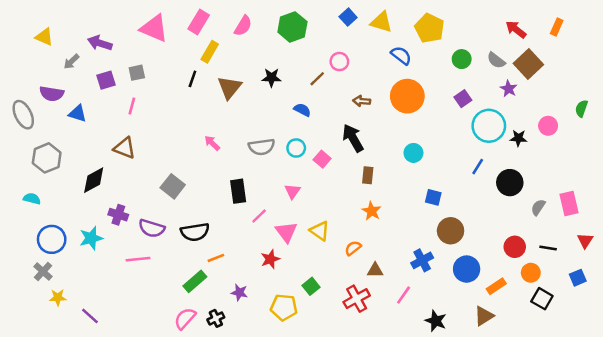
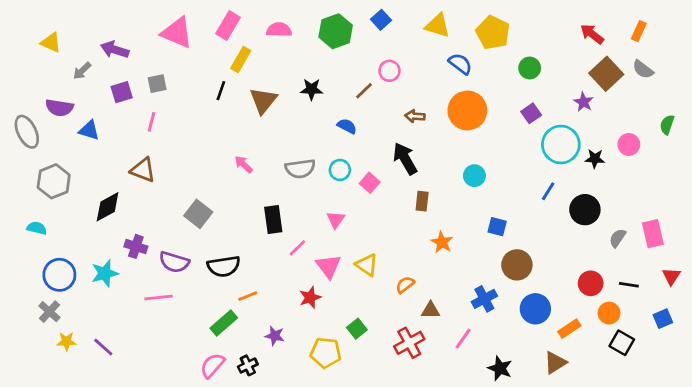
blue square: (348, 17) -> (381, 20), moved
pink semicircle: (243, 26) -> (279, 30), turned -120
gray semicircle: (496, 60) -> (643, 69), moved
orange star: (371, 211) -> (442, 242), moved
purple line: (90, 316) -> (103, 347), moved

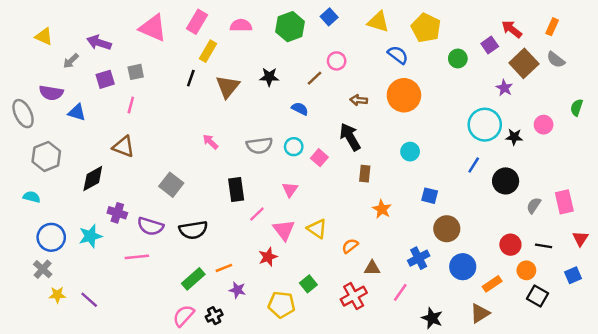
purple square: (531, 113) -> (490, 45), moved
orange line: (248, 296) -> (224, 268), moved

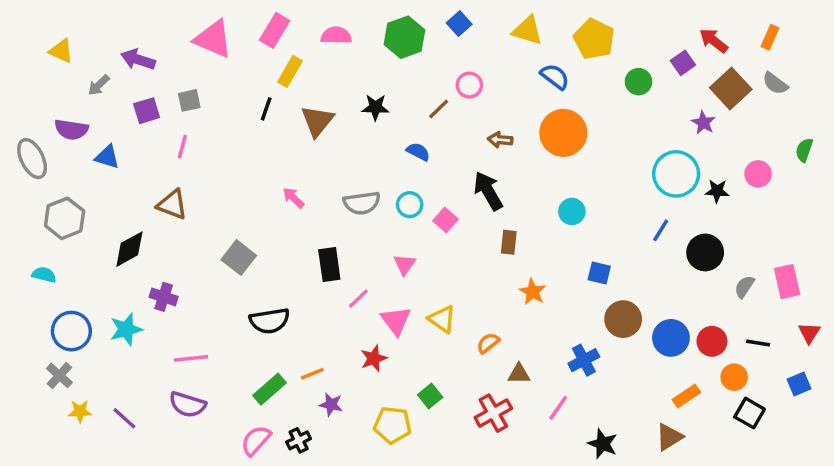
purple semicircle: (150, 226) -> (188, 405), moved
blue circle: (463, 267) -> (671, 338), moved

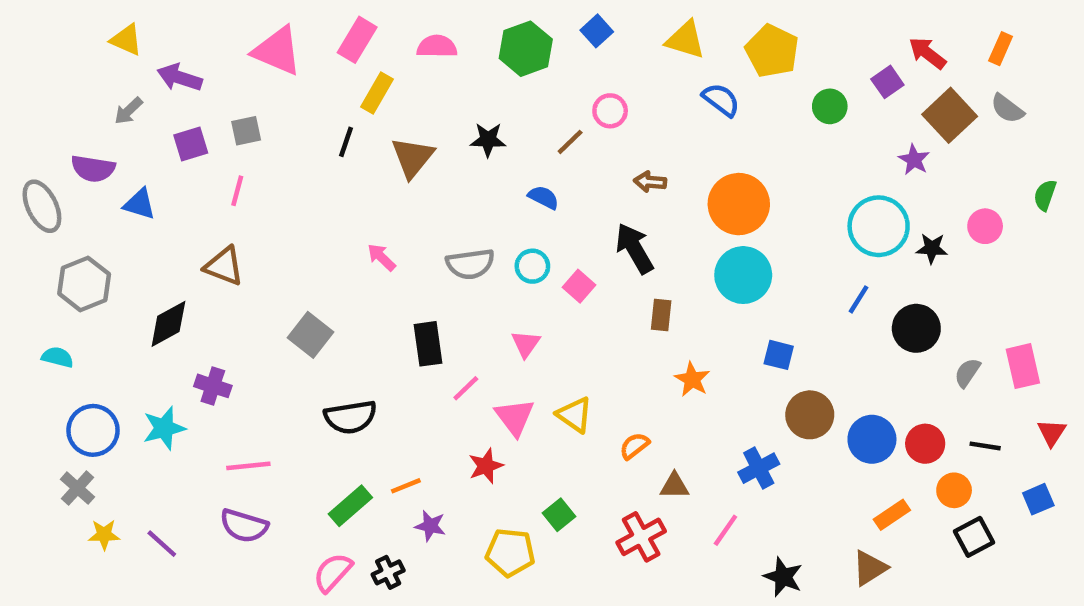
yellow triangle: (61, 51) -> (126, 40), moved
orange circle: (563, 133) -> (739, 204), moved
cyan circle: (572, 211) -> (743, 275), size x1.6
black square: (750, 413) -> (974, 537), turned 32

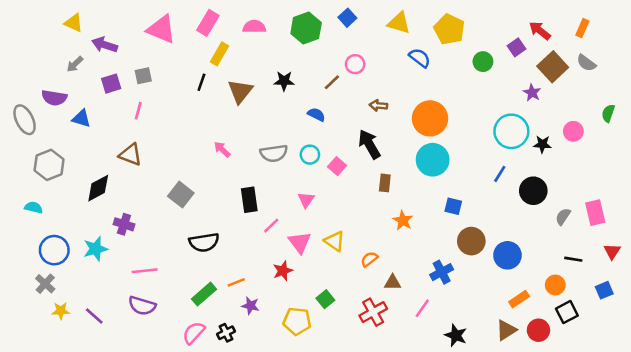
red circle: (925, 444) -> (538, 330), moved

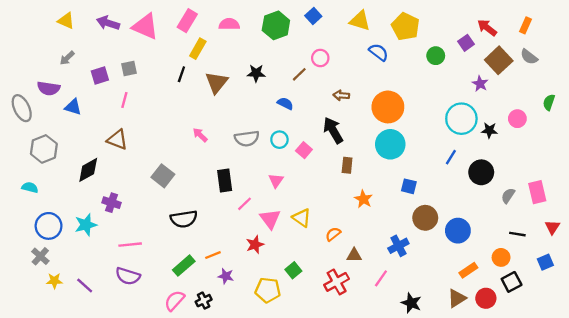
purple arrow: (105, 45) -> (108, 23), moved

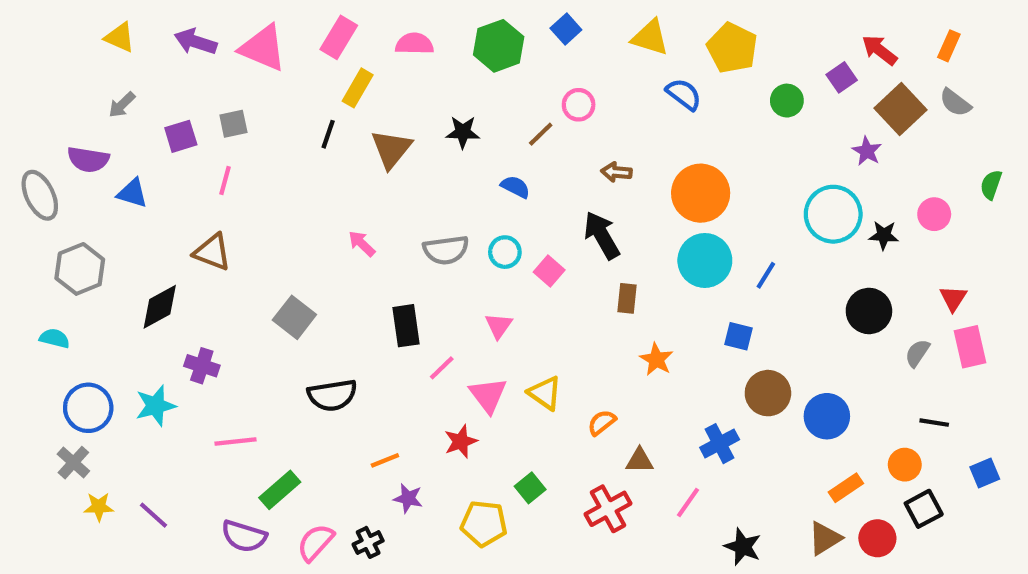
blue line: (451, 157) -> (766, 275), moved
red triangle: (552, 227) -> (953, 298), moved
green rectangle: (184, 266) -> (280, 490), moved
purple semicircle: (128, 276) -> (244, 536), moved

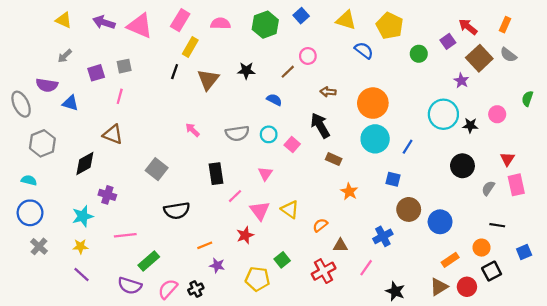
brown rectangle: (627, 298) -> (334, 159), turned -72
blue circle: (88, 408) -> (30, 213), moved
yellow star: (99, 507) -> (80, 246), moved

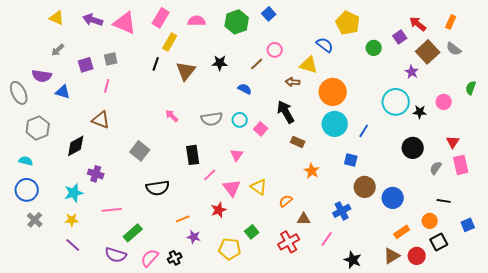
yellow triangle: (346, 20) -> (309, 65), moved

